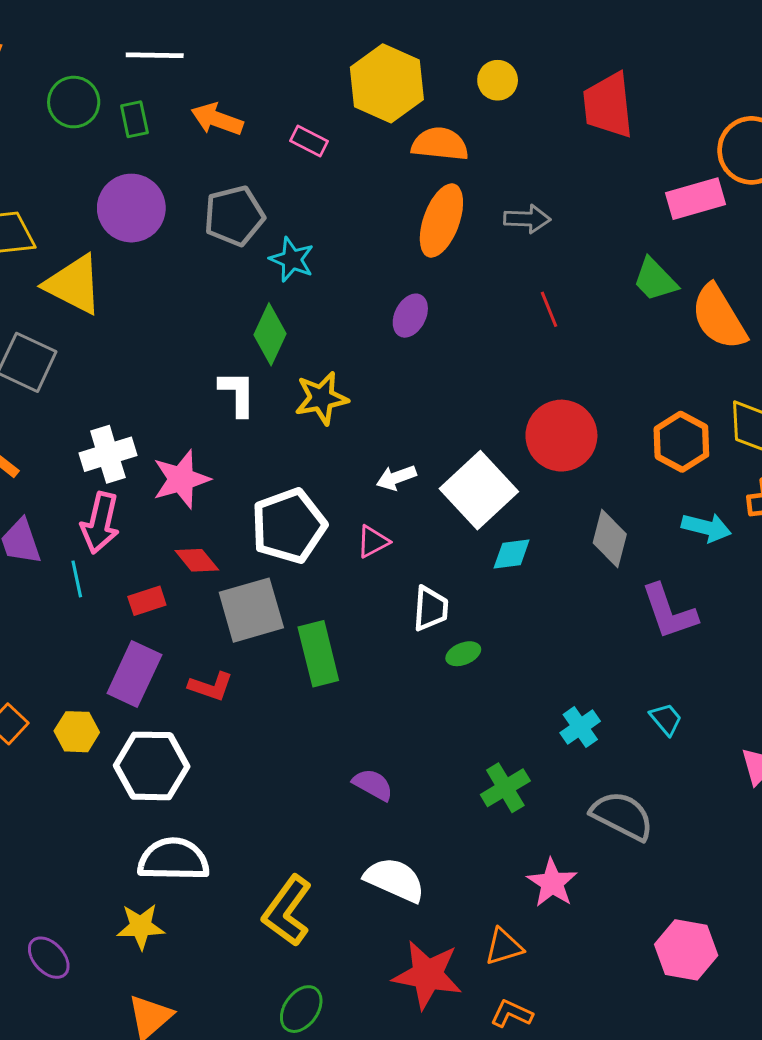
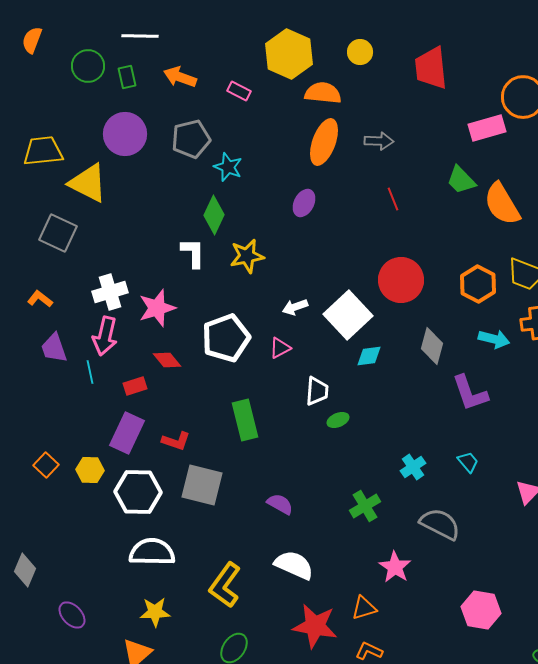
gray square: (251, 610) -> (202, 485), moved, turned 30
yellow star: (141, 926) -> (155, 612), moved

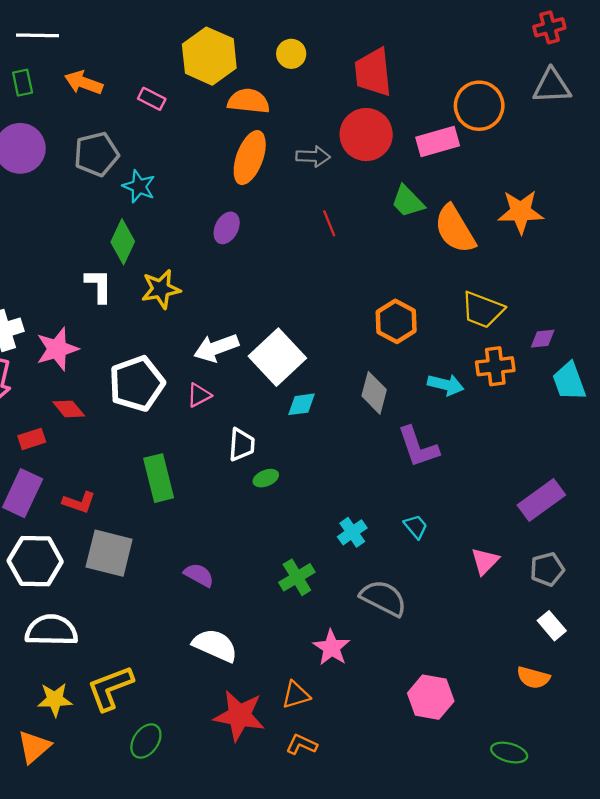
red circle: (401, 280) -> (366, 135), moved
orange hexagon: (478, 284) -> (396, 321), moved
white arrow: (295, 307) -> (216, 348), size x1.5
yellow L-shape: (225, 585) -> (110, 688), moved, turned 33

